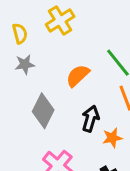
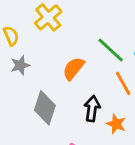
orange star: (112, 138) -> (116, 124), turned -30

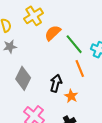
orange semicircle: (73, 68) -> (53, 33), moved

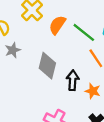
gray diamond: (23, 78) -> (47, 66), moved

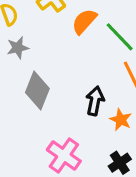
gray diamond: (47, 66) -> (37, 91), moved

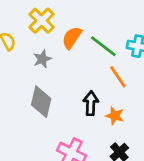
gray star: (18, 48) -> (42, 59), moved

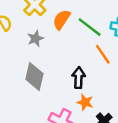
orange star: (115, 116) -> (85, 102), moved

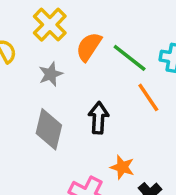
black arrow: (79, 78) -> (98, 118), moved

